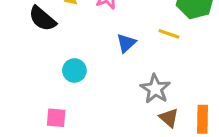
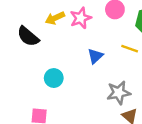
gray star: (155, 89) -> (119, 93), turned 30

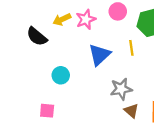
yellow line: (130, 49) -> (131, 48), turned 63
blue triangle: (95, 56) -> (100, 55), size x1.5

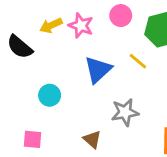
pink star: (86, 19) -> (81, 26), turned -30
yellow line: (131, 48) -> (138, 61), turned -42
brown triangle: (131, 111) -> (92, 139), moved

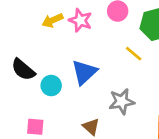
black semicircle: (20, 47) -> (23, 70), moved
blue triangle: (98, 70) -> (84, 72), moved

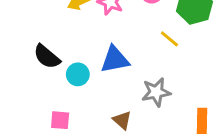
blue triangle: (84, 72) -> (115, 60), turned 32

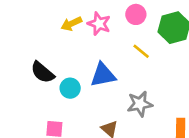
yellow line: (169, 39) -> (141, 51), moved

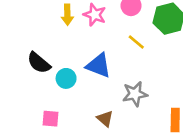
yellow arrow: (71, 24) -> (67, 15), turned -66
blue triangle: (103, 75) -> (99, 65), turned 32

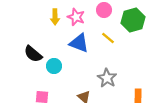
blue triangle: (99, 65) -> (79, 43), moved
gray star: (135, 94) -> (107, 78), turned -30

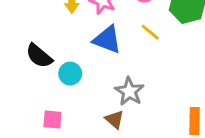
gray star: (107, 78) -> (129, 91), moved

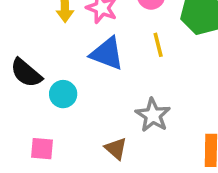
yellow line: (150, 32) -> (158, 45), turned 36
gray star: (129, 91) -> (153, 115), moved

